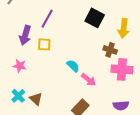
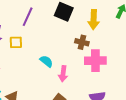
purple line: (47, 19) -> (28, 17), moved
pink arrow: (89, 80) -> (63, 74), turned 63

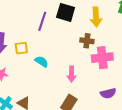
purple line: (28, 17) -> (42, 21), moved
cyan semicircle: (46, 61) -> (41, 62), moved

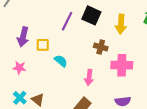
brown cross: (87, 41) -> (101, 47), moved

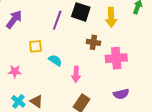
purple arrow: (23, 37) -> (14, 19), moved, turned -150
pink arrow: (89, 77) -> (76, 74), moved

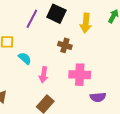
pink cross: (116, 58) -> (80, 75), moved
purple semicircle: (121, 94) -> (98, 97), moved

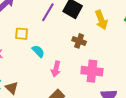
yellow arrow: (86, 23) -> (101, 20), turned -30

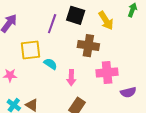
yellow square: (22, 34) -> (31, 50), size x1.5
brown cross: (79, 41) -> (88, 46), size x1.5

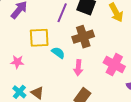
brown cross: (88, 46) -> (83, 37), moved, turned -30
pink cross: (107, 73) -> (114, 65), turned 30

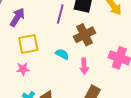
yellow square: (39, 38) -> (28, 44), moved

